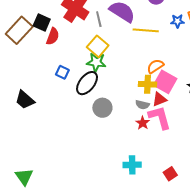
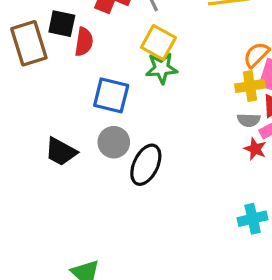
brown rectangle: (19, 30) -> (29, 43), turned -48
blue square: (62, 72) -> (111, 95), size x1.6
black ellipse: (87, 83) -> (146, 165), moved
gray circle: (102, 108) -> (114, 142), moved

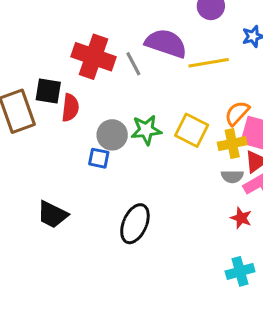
yellow square: (158, 43) -> (192, 130), moved
blue square: (111, 95) -> (99, 158), size x0.6
gray circle: (114, 142) -> (112, 135), moved
red star: (255, 149) -> (241, 218), moved

